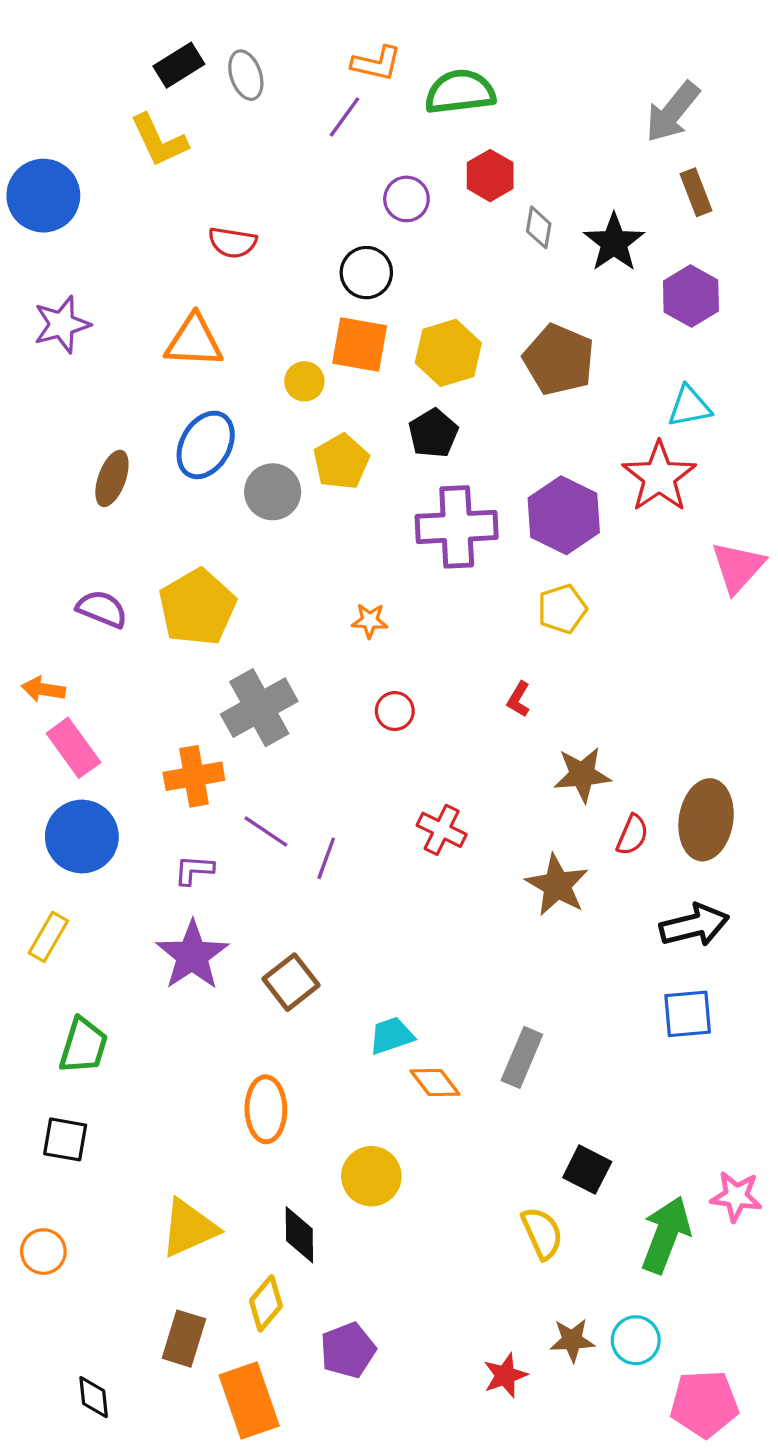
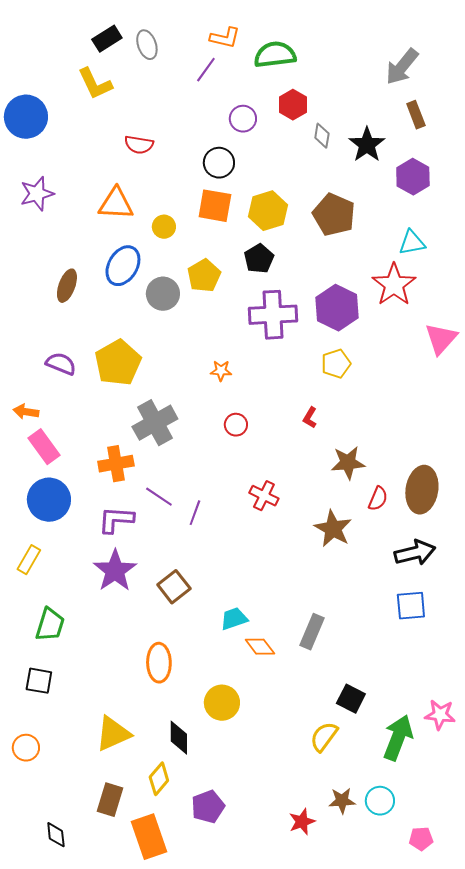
yellow circle: (304, 381) -> (164, 227), moved
purple L-shape: (194, 870) -> (116, 520), size x1.5
yellow semicircle: (542, 1233) -> (324, 737), turned -120
pink pentagon: (704, 1404) -> (421, 839), size x0.6

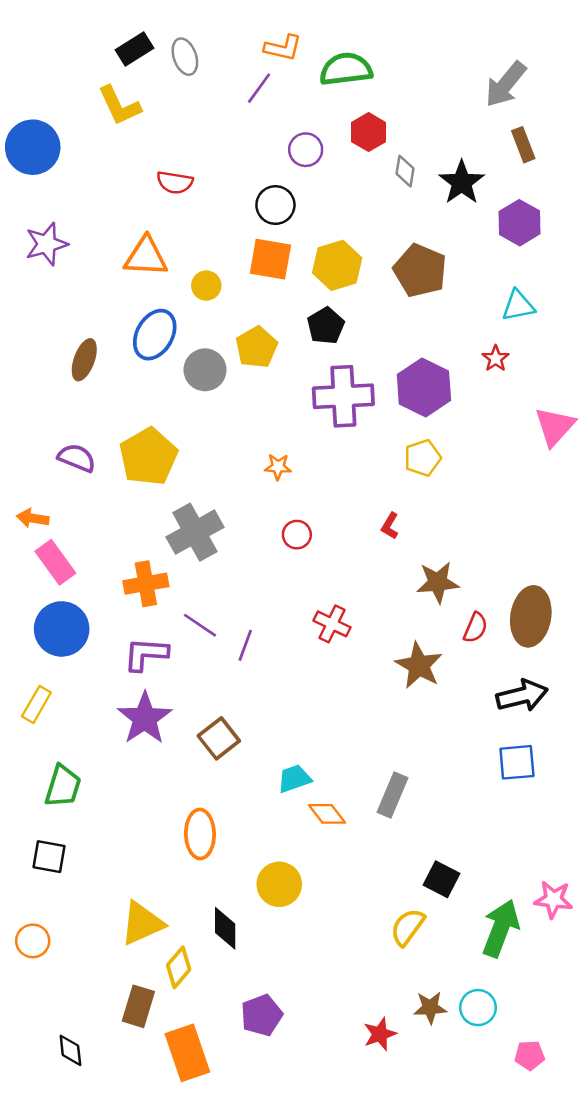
red star: (394, 285) -> (496, 359), size x0.5
yellow diamond: (159, 779) -> (179, 967), moved

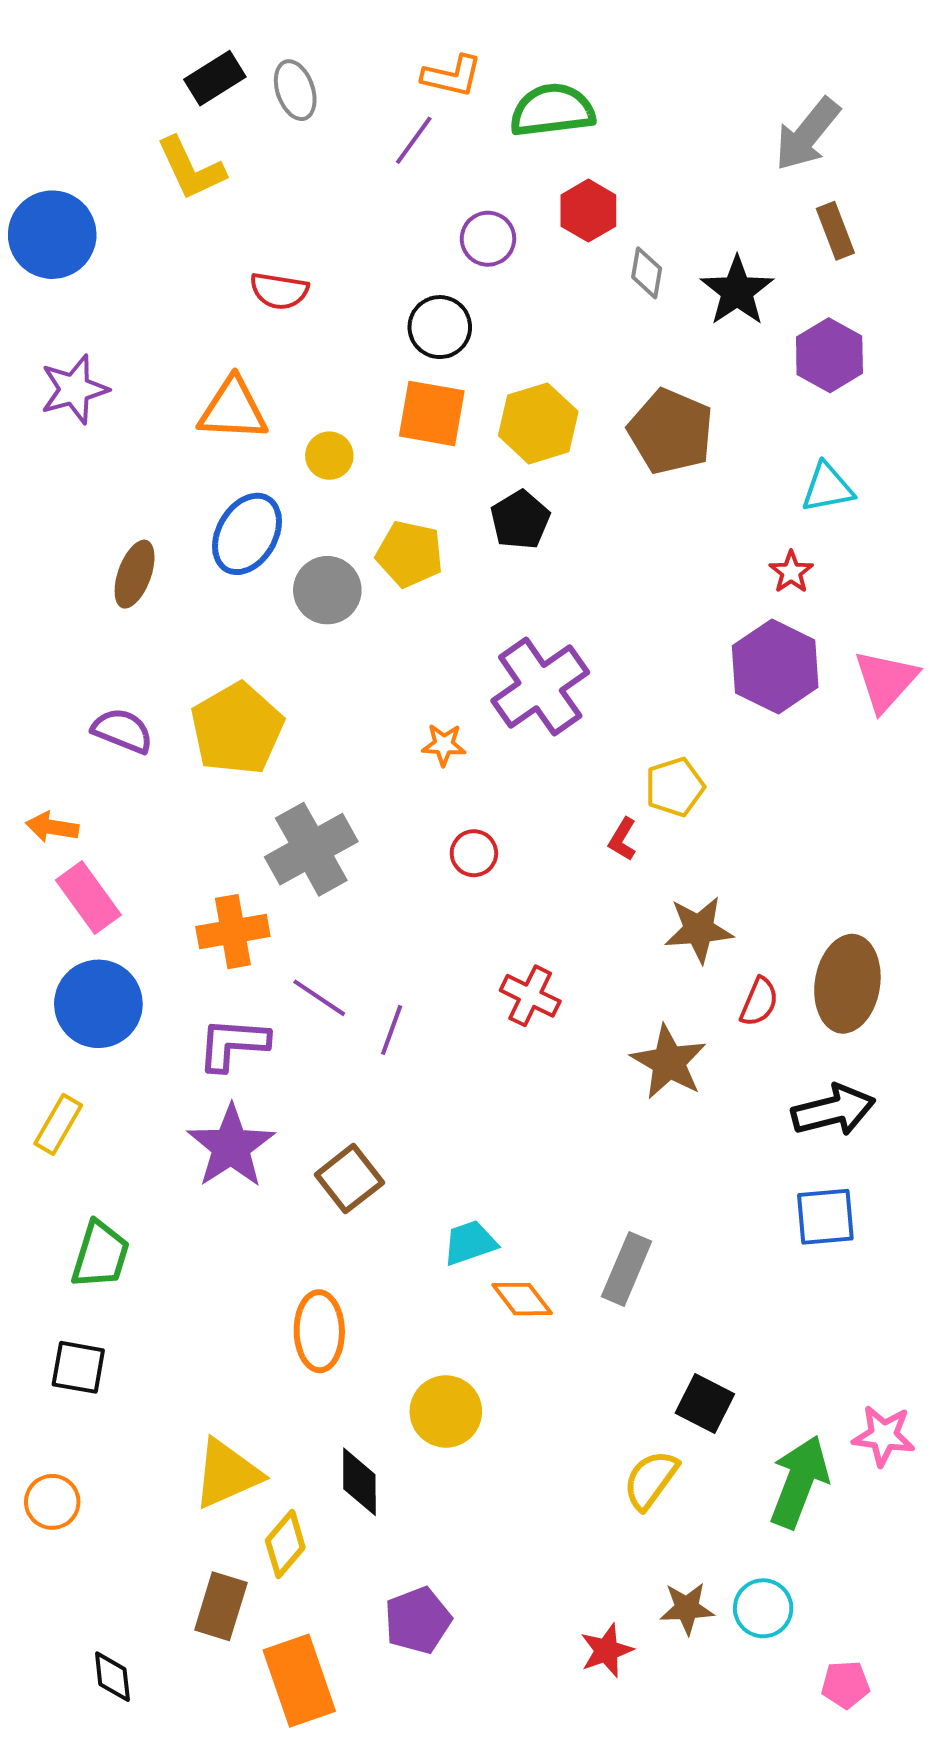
yellow pentagon: (257, 347) -> (410, 554), turned -30
purple hexagon: (424, 387) -> (775, 666), moved
purple cross: (343, 396) -> (540, 687), moved, turned -32
yellow pentagon: (423, 458) -> (675, 787), moved

